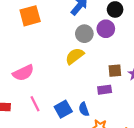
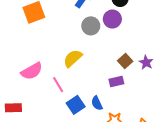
yellow semicircle: (75, 56) -> (73, 58), moved
brown square: (115, 71) -> (125, 61), turned -32
pink line: (35, 104) -> (58, 85), moved

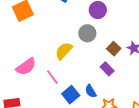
gray circle: (91, 26) -> (87, 33), moved
purple rectangle: (116, 81) -> (107, 69), turned 64

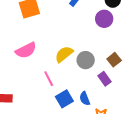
gray circle: (87, 33) -> (86, 60), moved
pink semicircle: (26, 67) -> (26, 50), moved

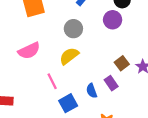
gray circle: (86, 60) -> (73, 29), moved
blue semicircle: (85, 99) -> (92, 91), moved

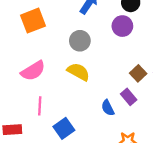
yellow semicircle: (69, 56) -> (78, 72), turned 72
pink line: (52, 81) -> (40, 106), moved, turned 35
blue square: (68, 103) -> (64, 128), moved

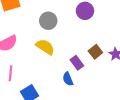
purple rectangle: (129, 97) -> (77, 63), moved

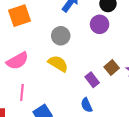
blue semicircle: (68, 79) -> (87, 105), moved

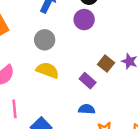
blue semicircle: (87, 105) -> (87, 109), turned 128

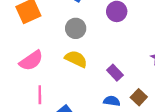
brown square: (106, 64) -> (139, 97), moved

